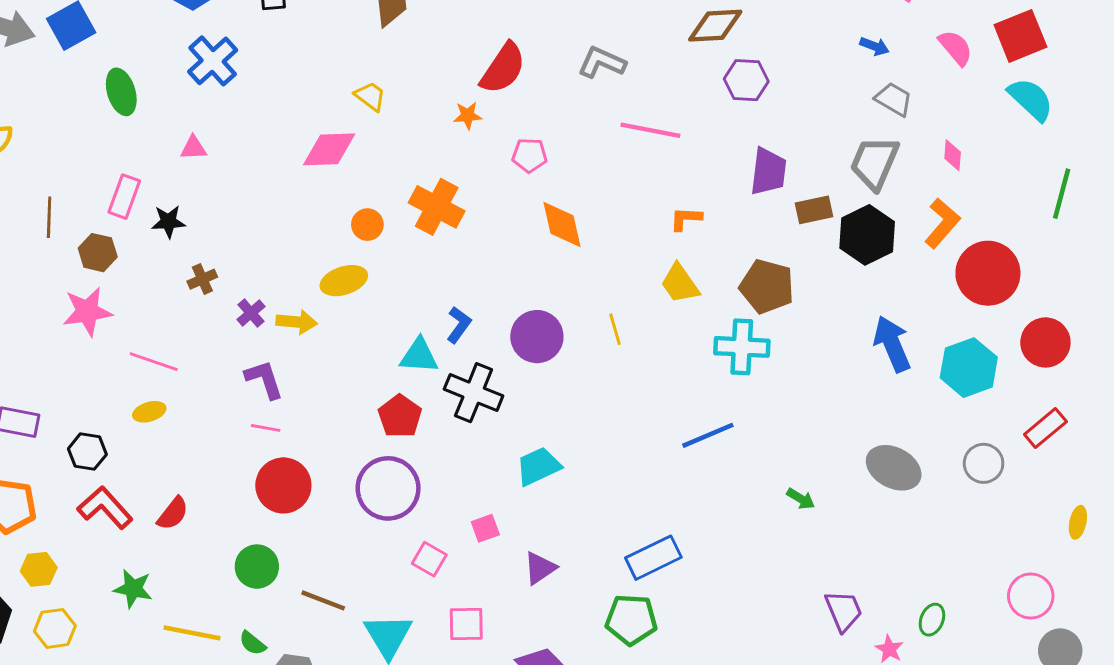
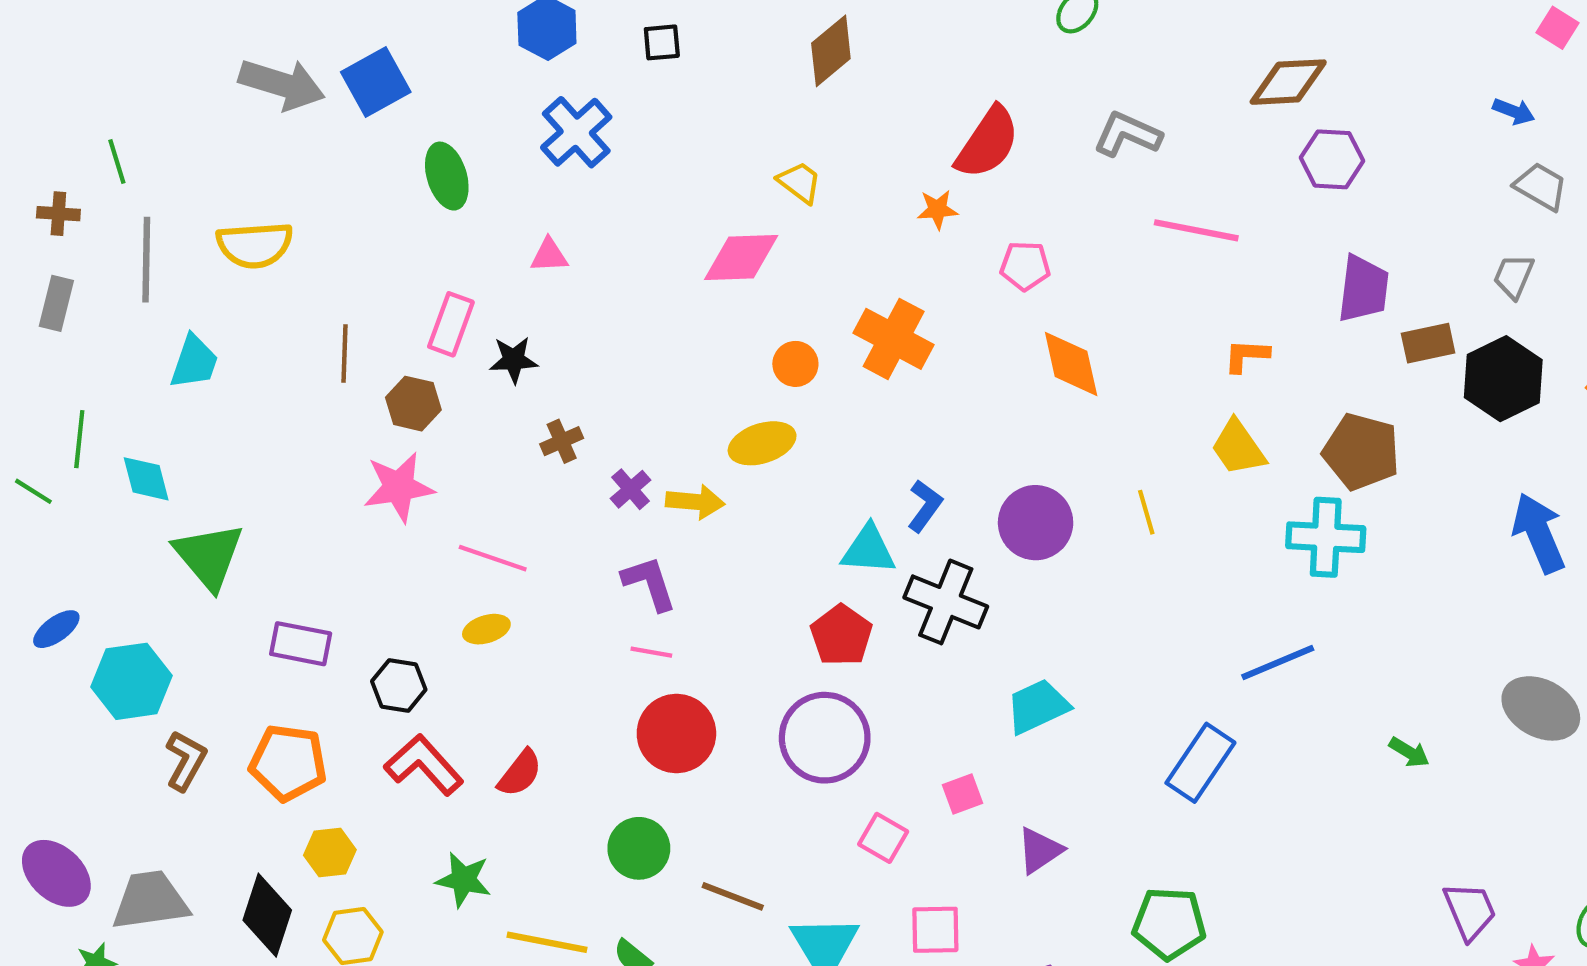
gray trapezoid: (874, 163) -> (1514, 276), size x0.6
blue rectangle: (653, 558) -> (1200, 763), moved, turned -30

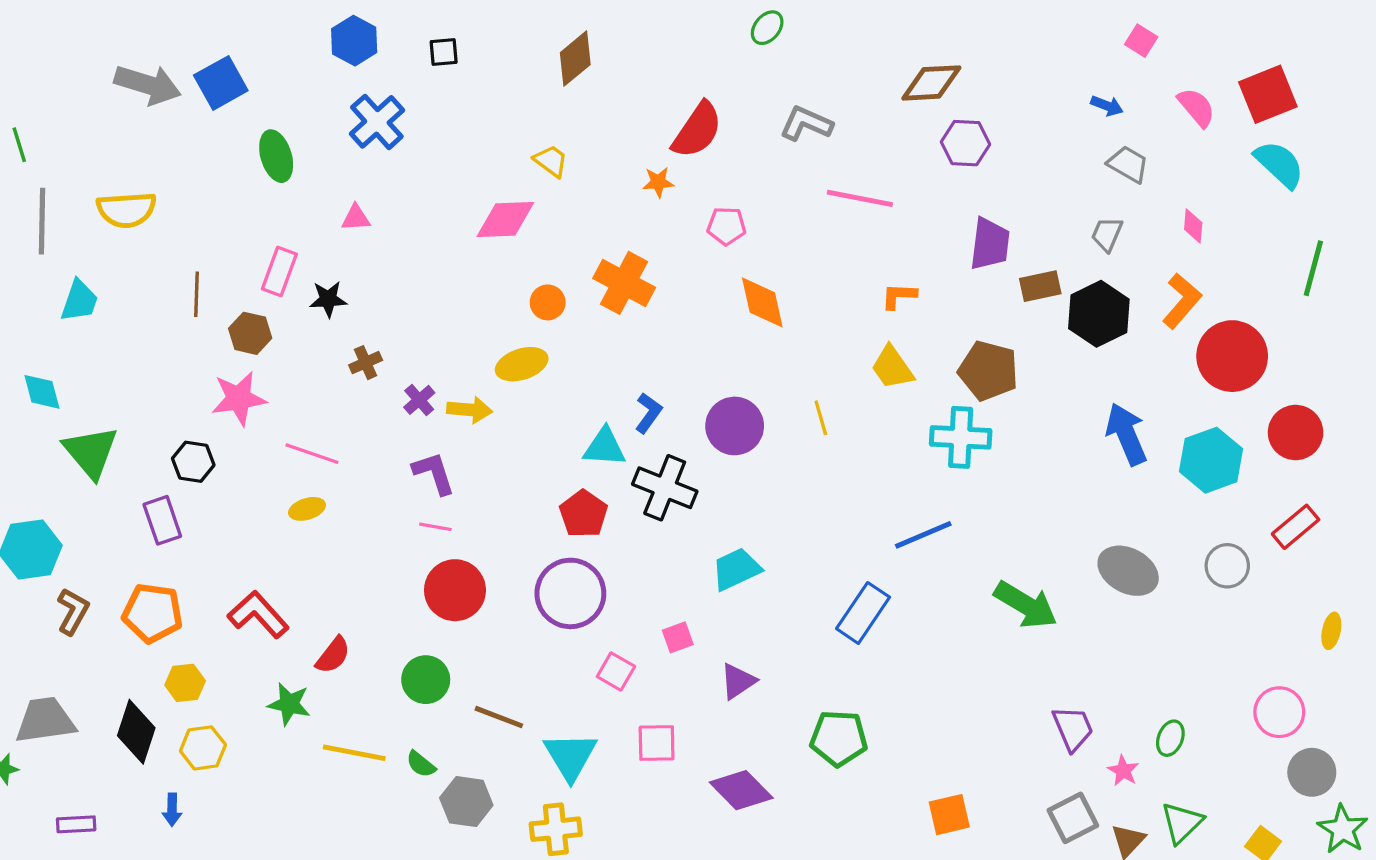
purple rectangle: (301, 644) -> (162, 520), turned 60
black hexagon: (399, 685) -> (193, 462), moved
green arrow: (1409, 752) -> (1026, 605), size x2.0
red semicircle: (520, 773) -> (333, 655), moved

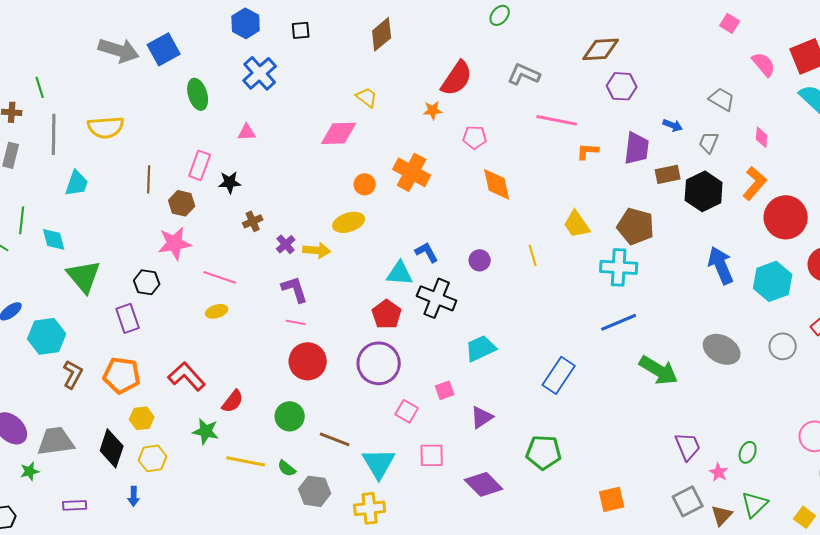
blue arrow: (1107, 106) -> (673, 125), moved
orange L-shape: (899, 296) -> (588, 151), moved
blue L-shape: (648, 413) -> (427, 252), turned -65
purple circle: (735, 426) -> (480, 260), size x0.6
blue line: (923, 535) -> (619, 322), moved

